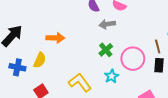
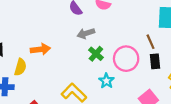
gray arrow: (107, 24) -> (86, 33), moved
yellow semicircle: (40, 60) -> (20, 67), moved

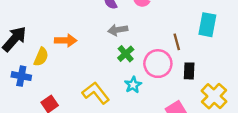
brown line: (151, 42) -> (177, 42), moved

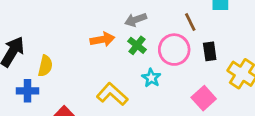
gray arrow: (118, 30) -> (136, 20), moved
orange arrow: (66, 40) -> (102, 39), moved

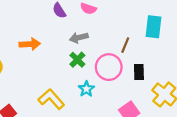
brown line: (190, 22) -> (125, 45), turned 42
orange arrow: (102, 39) -> (30, 44), moved

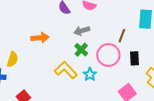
yellow L-shape: (51, 99) -> (66, 70), moved

